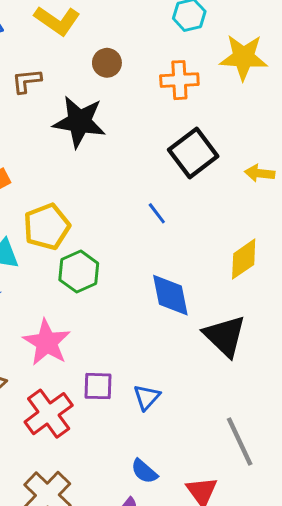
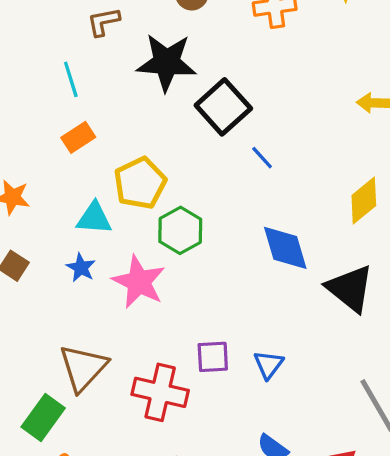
black square: (193, 153) -> (223, 107), moved
pink star: (47, 342) -> (139, 282), moved
red cross: (49, 414) -> (160, 392), turned -36

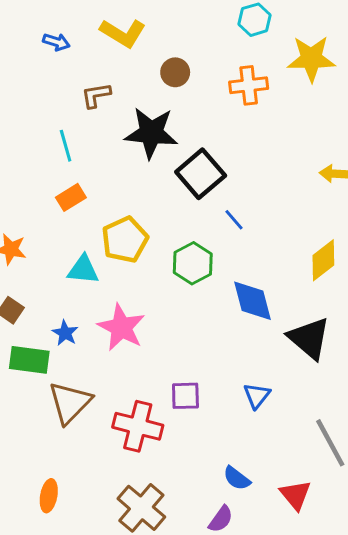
green hexagon: (180, 230) -> (193, 263), moved
blue star: (81, 268) -> (65, 333), moved
blue triangle: (269, 365) -> (257, 396), moved
green rectangle: (43, 418) -> (29, 360), moved, turned 60

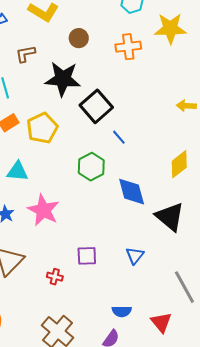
yellow pentagon: (125, 240) -> (42, 128), moved
red cross: (138, 426) -> (55, 277), size x0.5
blue semicircle: (237, 478) -> (122, 311), turned -36

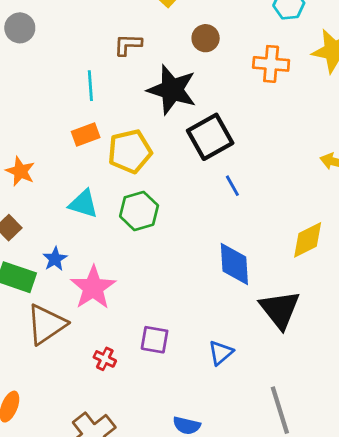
green hexagon: (91, 167) -> (139, 211), moved
pink star: (43, 210) -> (93, 288), moved

